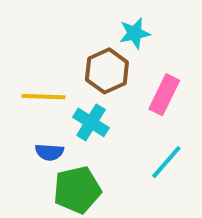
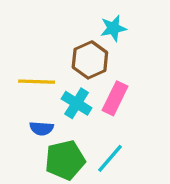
pink rectangle: (164, 95) -> (115, 98), moved
cyan line: (166, 162) -> (110, 158), moved

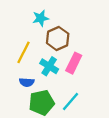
cyan star: (113, 28) -> (41, 18), moved
yellow line: (37, 82) -> (23, 52), turned -65

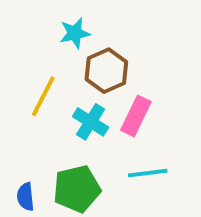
blue semicircle: (27, 82) -> (26, 197), moved, turned 80
cyan line: (70, 102) -> (148, 173), moved, turned 42

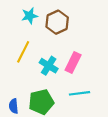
cyan star: (75, 33) -> (30, 16), moved
brown hexagon: (106, 71) -> (57, 22), moved

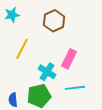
cyan star: (30, 16) -> (12, 15), moved
cyan cross: (49, 66) -> (47, 72), moved

